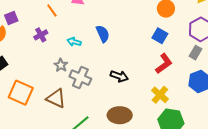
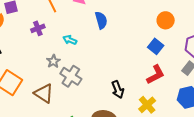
blue semicircle: (103, 34) -> (101, 20), moved
black arrow: (119, 76) -> (118, 89), moved, turned 42

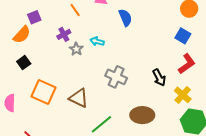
gray star: (53, 61) -> (76, 49), moved
gray cross: (71, 76) -> (116, 77), moved
black arrow: (118, 89) -> (159, 78), moved

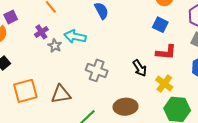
cyan arrow: (97, 41) -> (75, 37), size x1.5
red L-shape: (187, 64) -> (166, 52), turned 45
orange square: (44, 92) -> (25, 91), turned -35
brown triangle: (79, 98) -> (61, 94), turned -30

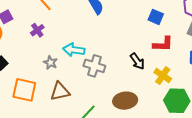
cyan arrow: (75, 37) -> (74, 50), moved
gray star: (55, 46) -> (50, 63), moved
orange square: (25, 91) -> (24, 90), turned 30

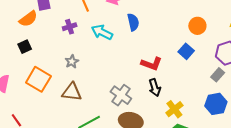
red L-shape: (163, 44) -> (152, 64), moved
cyan arrow: (74, 50) -> (102, 32), moved
gray cross: (94, 66) -> (121, 95), moved

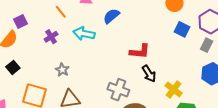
blue semicircle: (133, 22) -> (111, 16), turned -102
blue square: (186, 51) -> (182, 29), moved

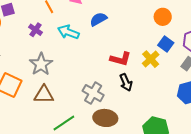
purple cross: (51, 37) -> (35, 30), turned -32
gray star: (62, 70) -> (41, 64), size x1.6
yellow cross: (174, 89) -> (151, 59), moved

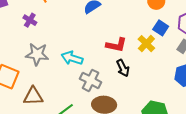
cyan arrow: (68, 32) -> (72, 58), moved
gray star: (41, 64) -> (37, 54), turned -30
brown triangle: (44, 95) -> (33, 96), moved

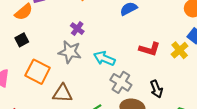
purple cross: (30, 20) -> (77, 29), moved
black arrow: (123, 68) -> (156, 89), moved

